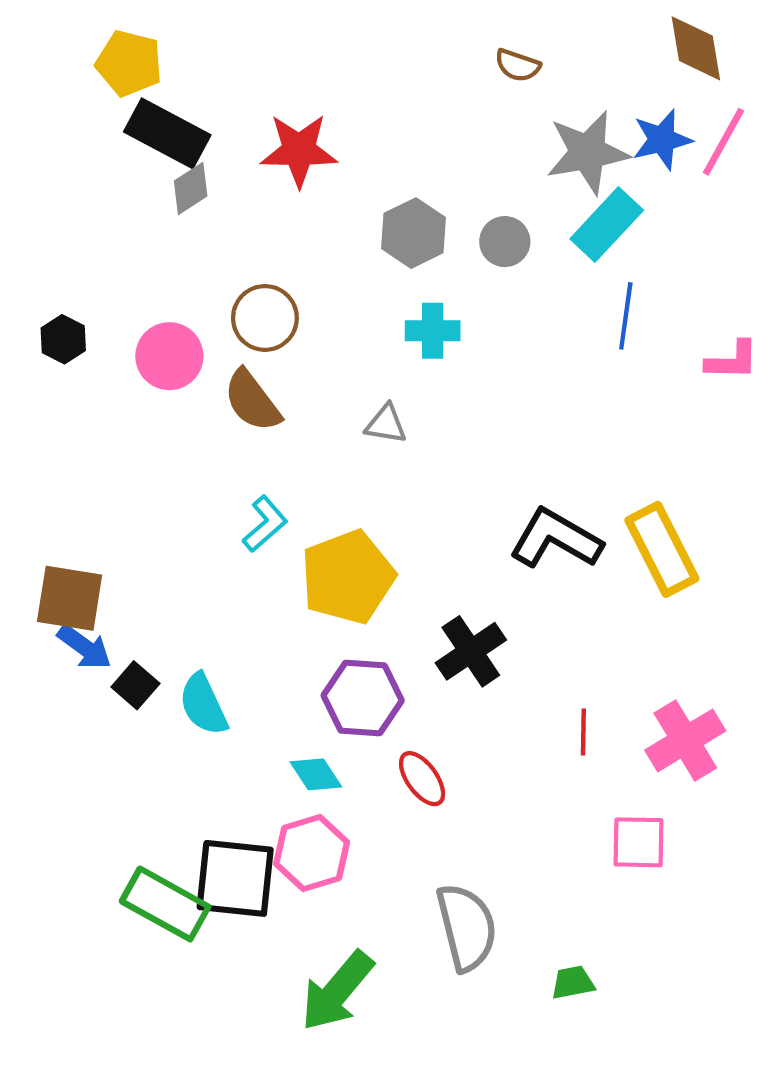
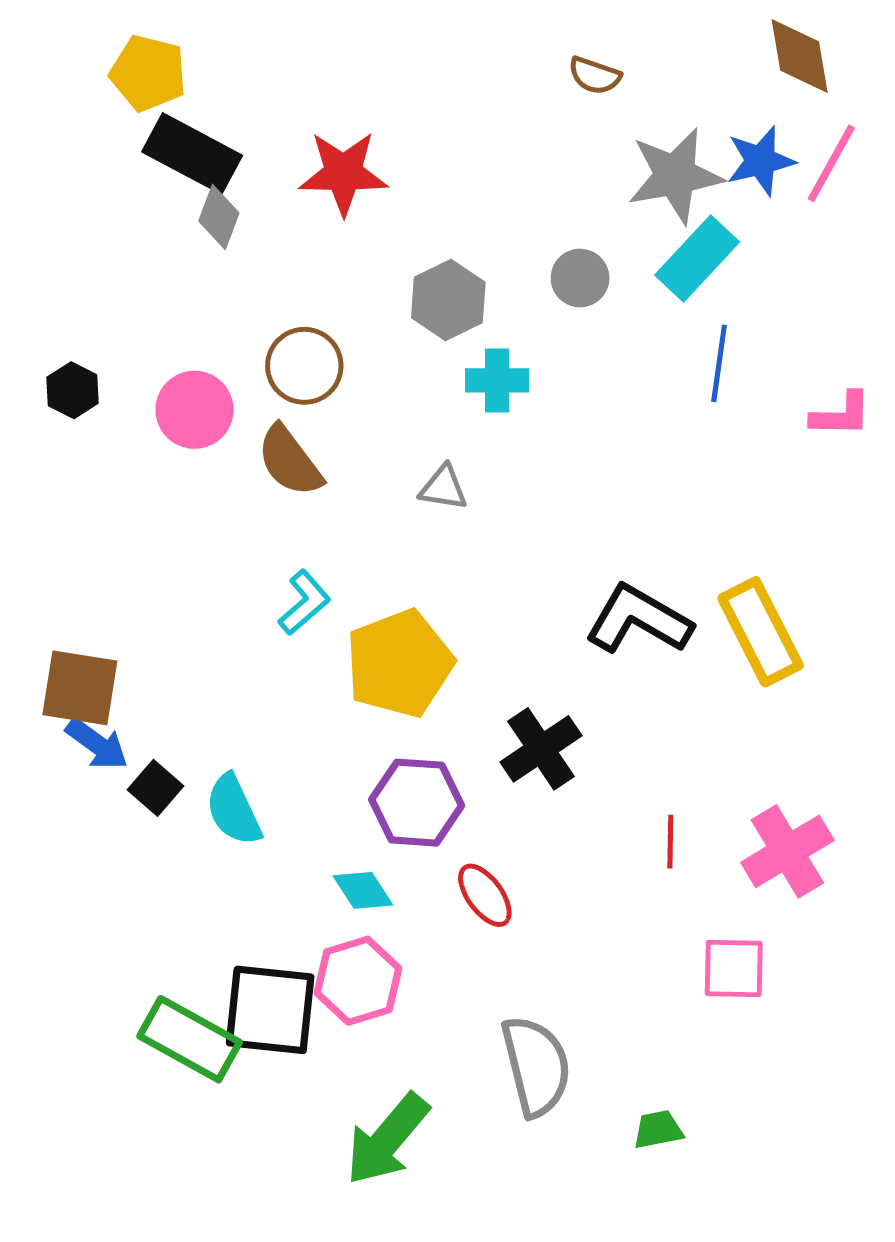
gray diamond: (191, 188) -> (219, 217), turned -36
gray hexagon: (414, 233) -> (448, 300), moved

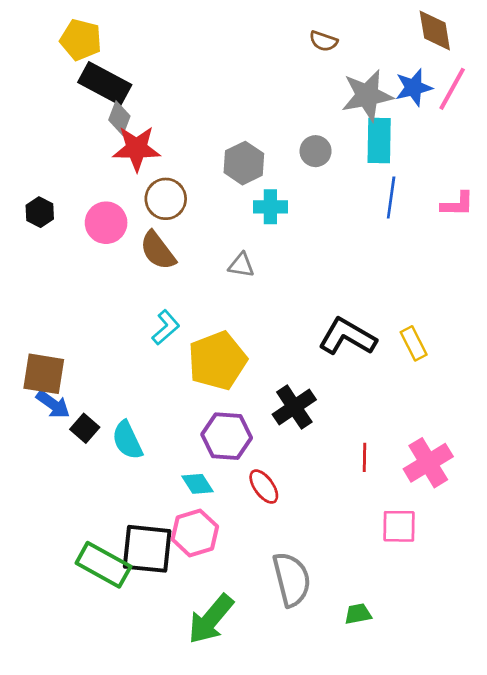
red star: (343, 173) -> (137, 148), moved
cyan rectangle: (697, 258) -> (379, 141), turned -42
pink L-shape: (841, 415) -> (457, 204), moved
yellow rectangle: (761, 632) -> (414, 343), size x0.6

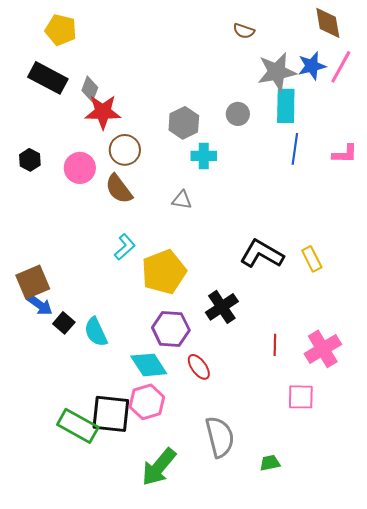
black rectangle: (105, 84) -> (48, 78), moved
brown square: (44, 374) -> (33, 282), turned -32
cyan diamond: (198, 484) -> (149, 365), size x1.5

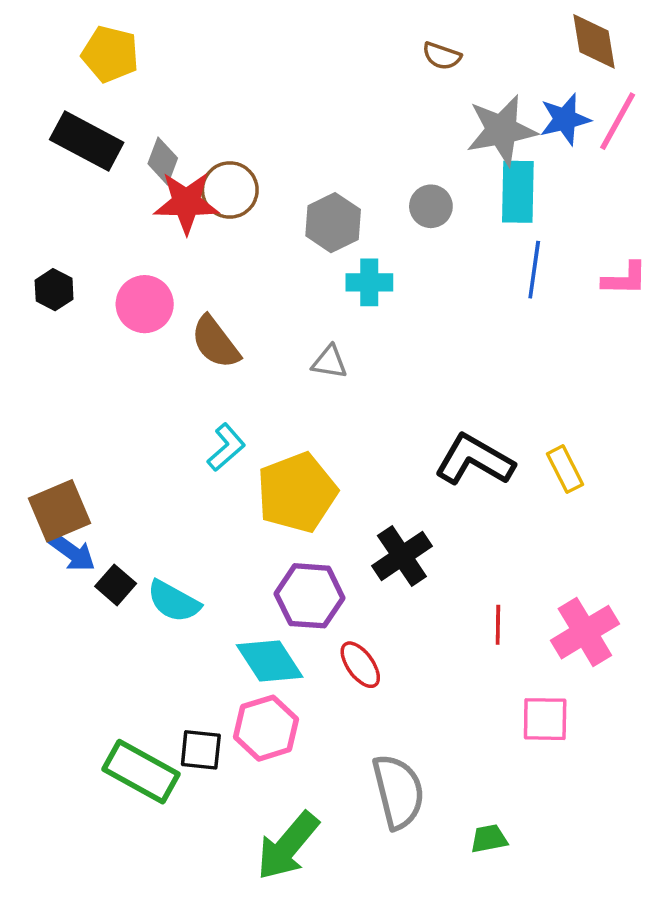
brown circle: (125, 150) -> (230, 190), moved
cyan semicircle: (96, 332) -> (174, 601), turned -36
black square: (111, 414) -> (201, 750), size x0.6

